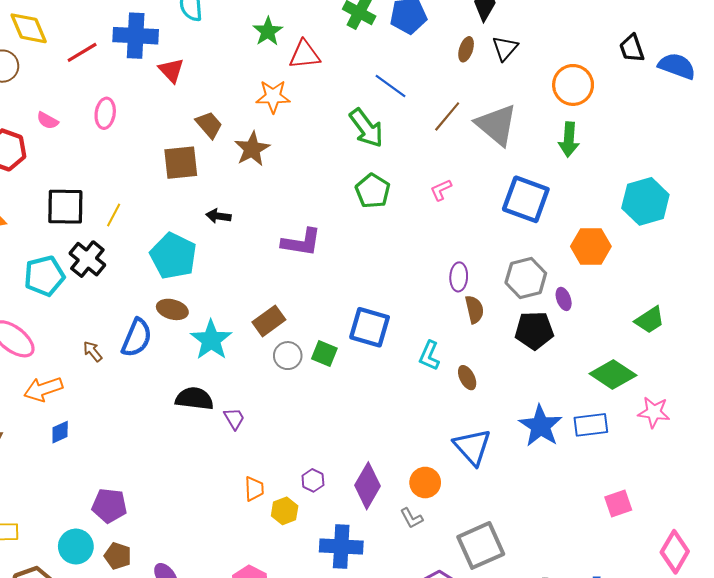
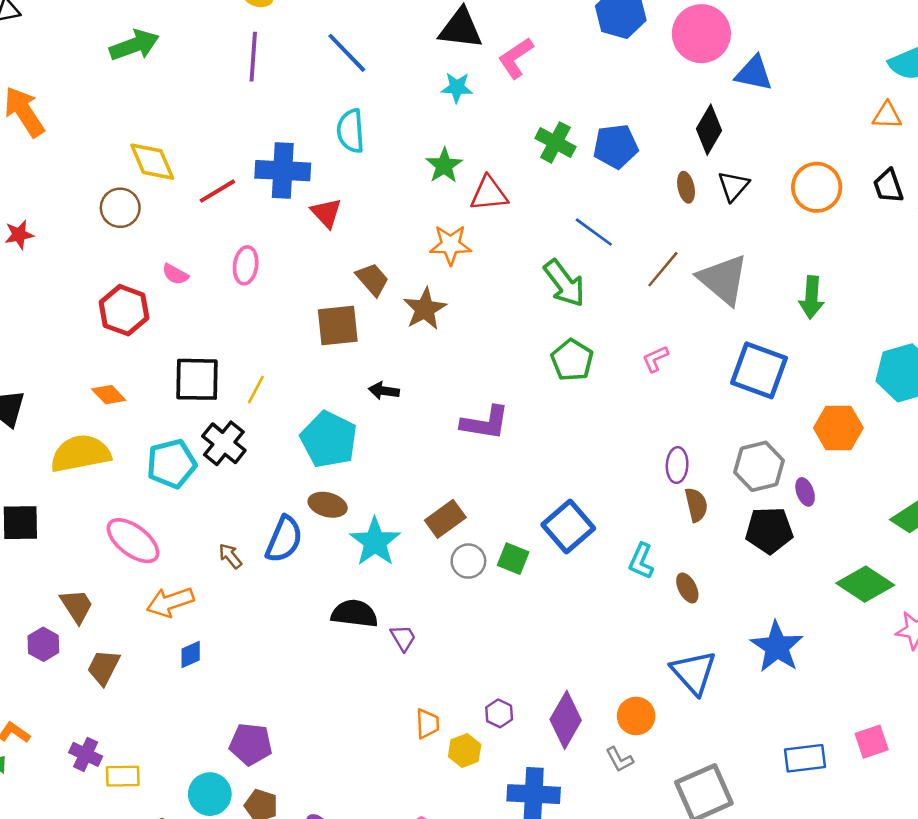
brown ellipse: (466, 49) -> (686, 187), turned -30
orange circle: (573, 85) -> (817, 187), moved
blue square: (370, 327) -> (568, 527), turned 33
blue rectangle: (591, 425) -> (805, 758), moved

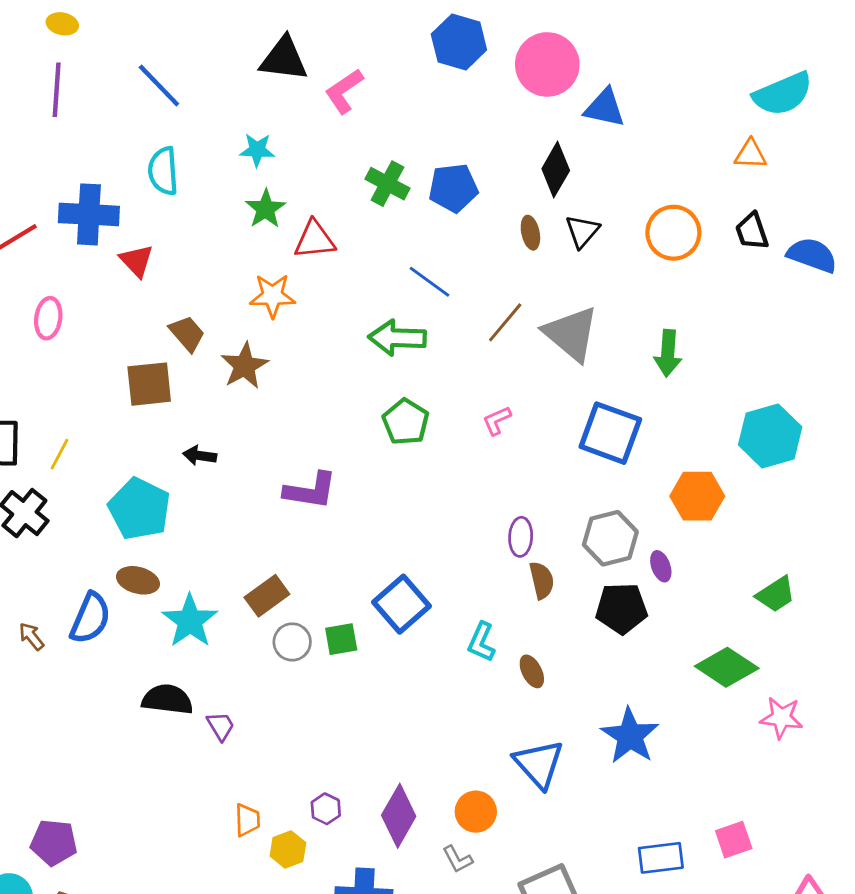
cyan star: (457, 87) -> (257, 150), moved
green arrow: (564, 283) -> (397, 338), turned 129
green square: (513, 559) -> (341, 639), turned -32

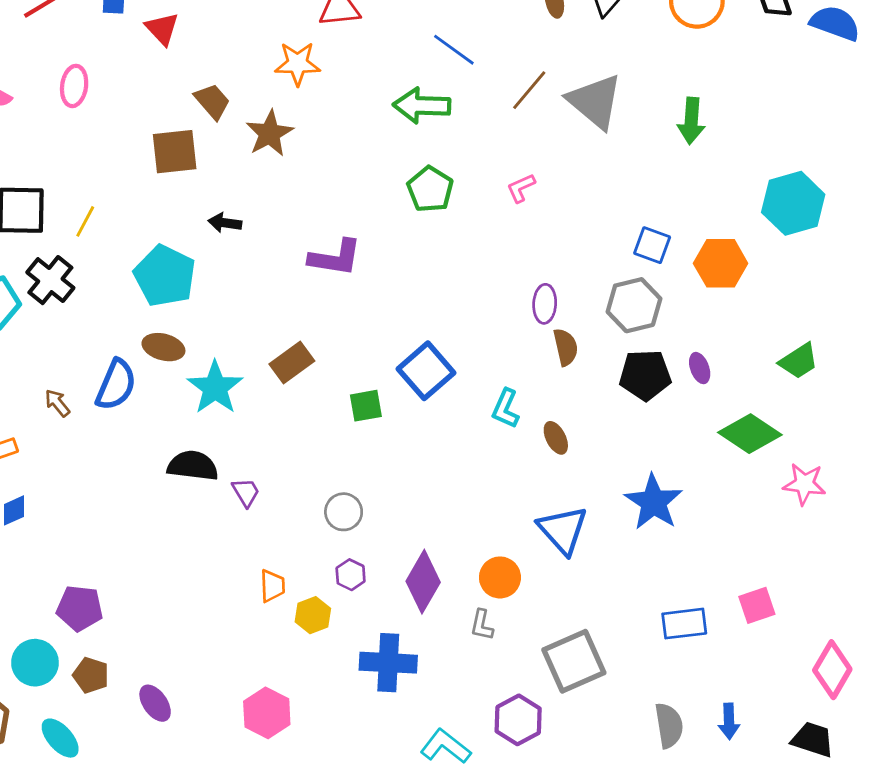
blue square: (610, 433) -> (652, 245), moved, size x0.6
purple ellipse: (661, 566) -> (700, 368), moved
gray circle: (292, 642) -> (344, 512), moved
gray L-shape: (458, 859) -> (482, 625), turned 40

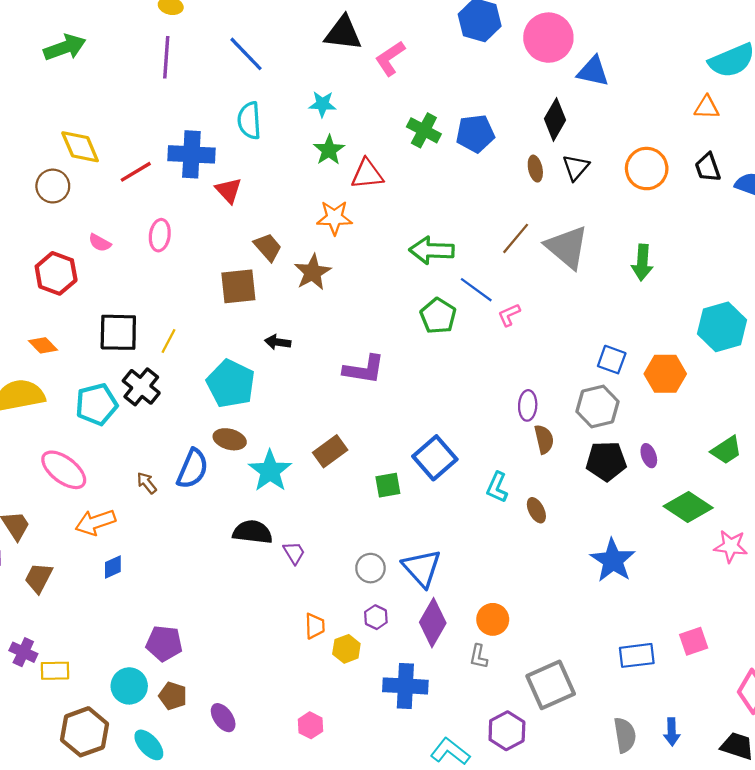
blue line: (454, 50) -> (476, 290), moved
blue triangle: (563, 530) -> (422, 568), moved
pink hexagon: (267, 713) -> (310, 725), size x0.7

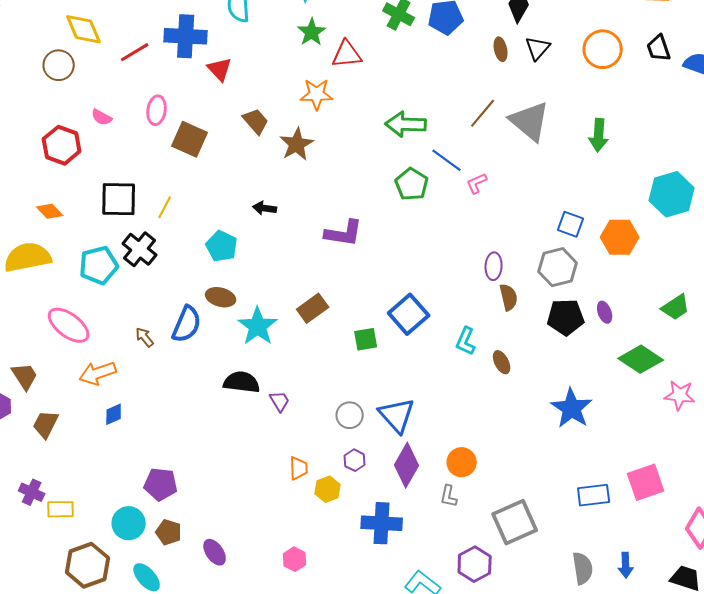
brown square: (238, 286) -> (190, 139), moved, turned 30
cyan pentagon: (231, 384) -> (222, 246), size x0.7
pink square: (694, 641) -> (646, 482), size x1.4

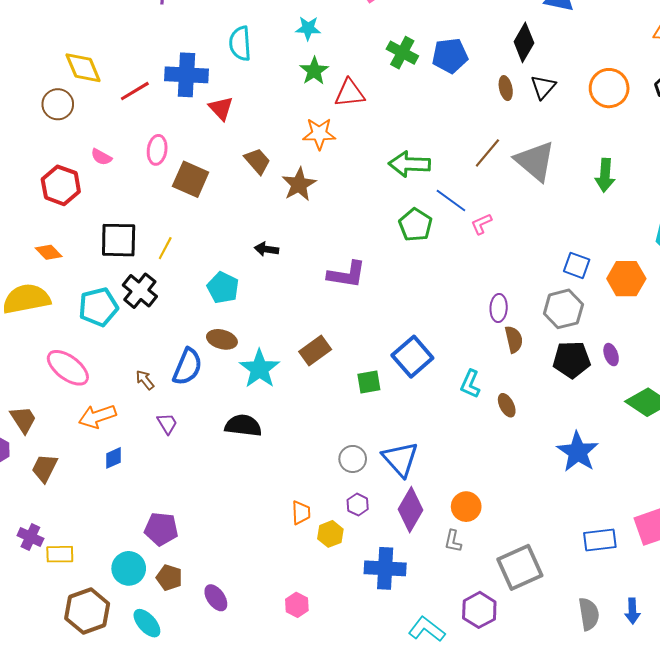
purple trapezoid: (280, 401) -> (167, 423), moved

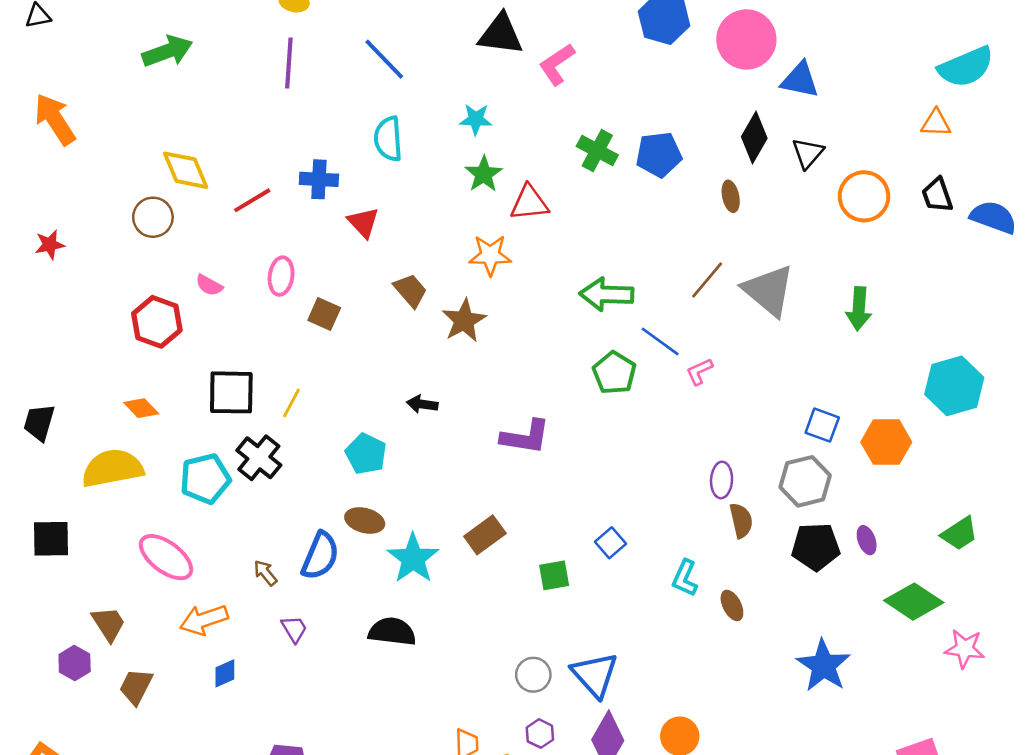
blue cross: (186, 75) -> (319, 179), size x0.7
black triangle: (543, 87) -> (808, 153), moved
brown square: (191, 179) -> (324, 314), size x0.7
blue square: (412, 357) -> (610, 543), size x0.6

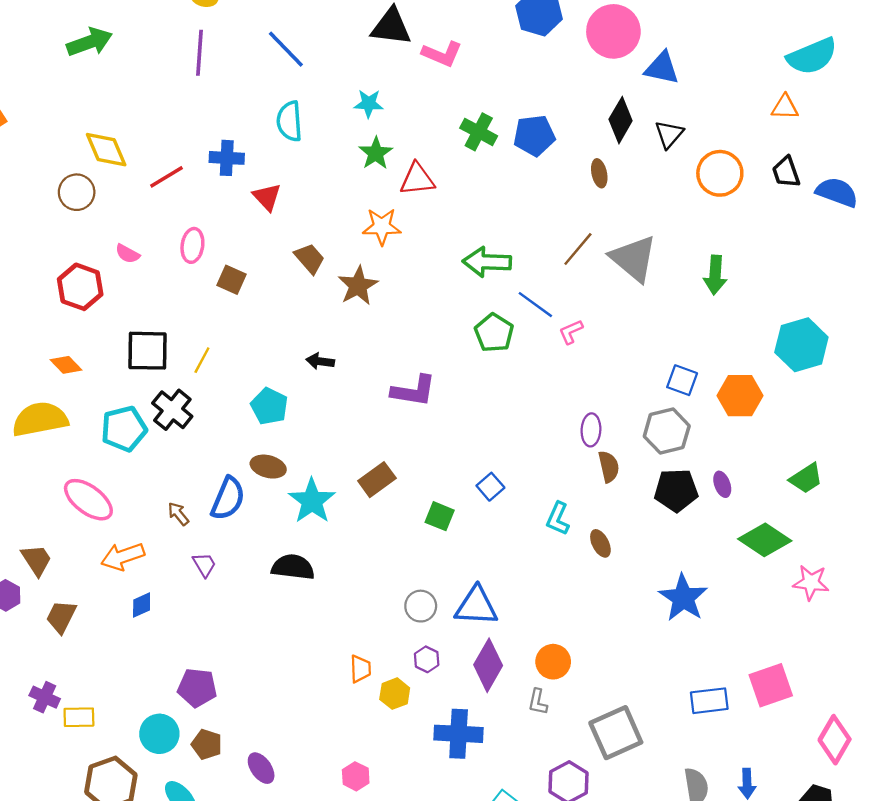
pink L-shape: (557, 64) -> (442, 54), turned -123
green square: (554, 575) -> (440, 516), turned 32
blue triangle: (595, 675) -> (476, 606), turned -45

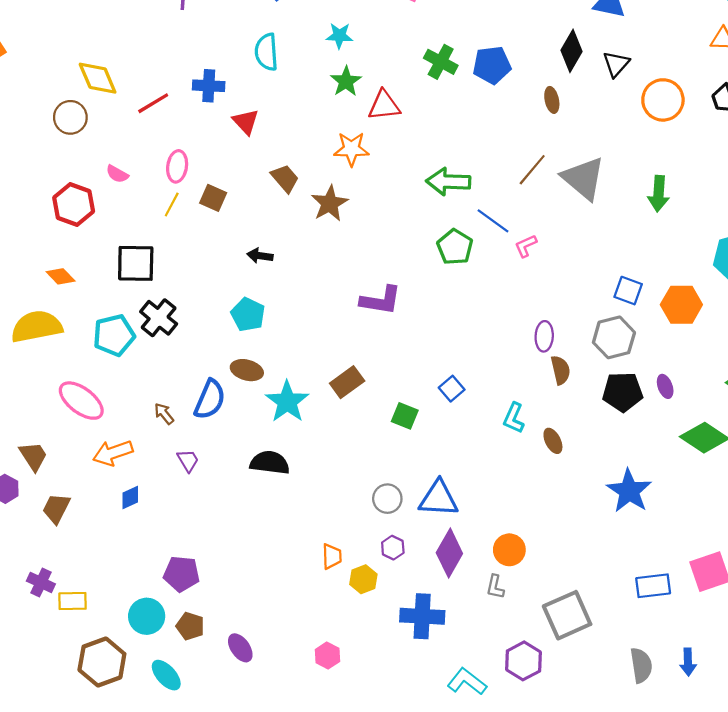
yellow line: (202, 360) -> (172, 205), moved
black arrow: (320, 361) -> (260, 256), moved

